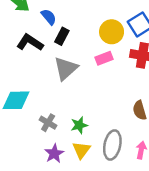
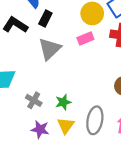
purple star: (54, 154) -> (40, 129), turned -30

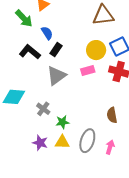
gray cross: (34, 100) -> (43, 109), moved
yellow triangle: (66, 126) -> (62, 142), turned 49

